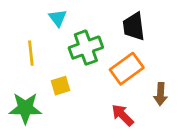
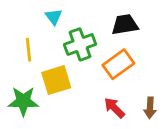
black trapezoid: (134, 26) -> (125, 25), turned 88
yellow square: (60, 86) -> (56, 80), size x1.6
brown arrow: (161, 94) -> (150, 108), moved

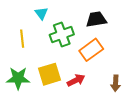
yellow square: (56, 80) -> (50, 74), moved
red arrow: (114, 108) -> (76, 80), moved, turned 108

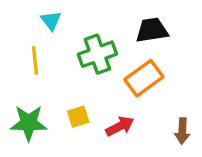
cyan triangle: (41, 13) -> (51, 21), moved
yellow square: (50, 74) -> (78, 117), size x0.6

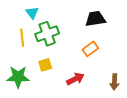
green cross: (97, 54) -> (47, 34), moved
orange rectangle: (144, 78) -> (90, 49), size x0.7
yellow square: (78, 117) -> (45, 65), moved

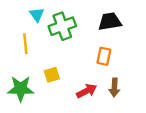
green cross: (47, 34) -> (62, 26), moved
orange rectangle: (90, 49) -> (104, 56), turned -42
brown arrow: (114, 82) -> (114, 88), moved

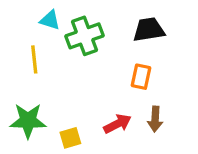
cyan triangle: (37, 15) -> (50, 20), turned -35
yellow square: (52, 75) -> (70, 138), moved

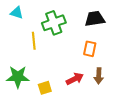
cyan triangle: (50, 20) -> (17, 13), moved
yellow line: (34, 59) -> (34, 41), moved

